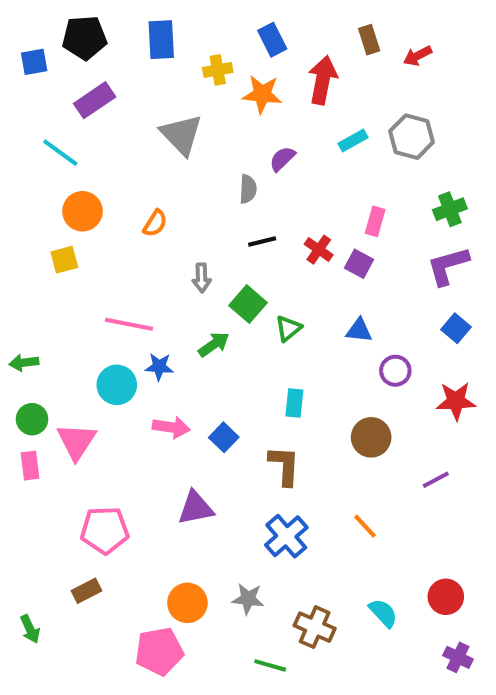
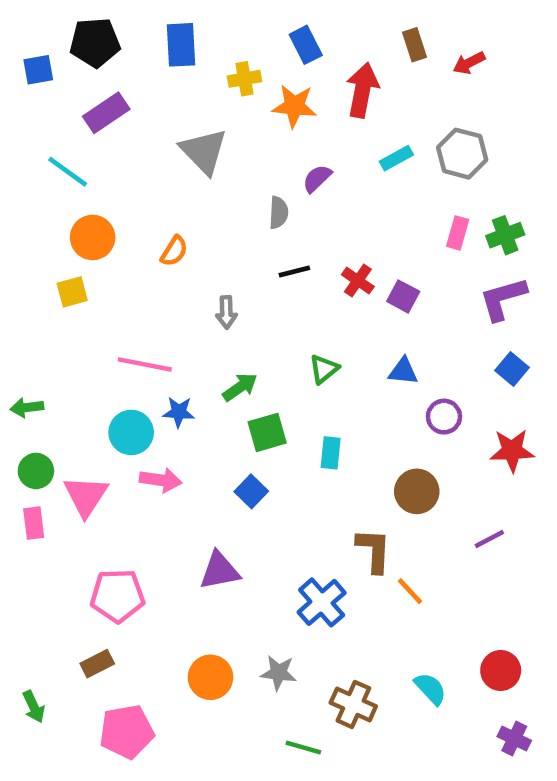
pink rectangle: (375, 221) -> (458, 233), moved
green square: (248, 304) -> (267, 432), moved, turned 33
pink arrow: (171, 427) -> (161, 480), moved
brown L-shape: (284, 466) -> (374, 550), moved
pink pentagon: (159, 651) -> (127, 732), moved

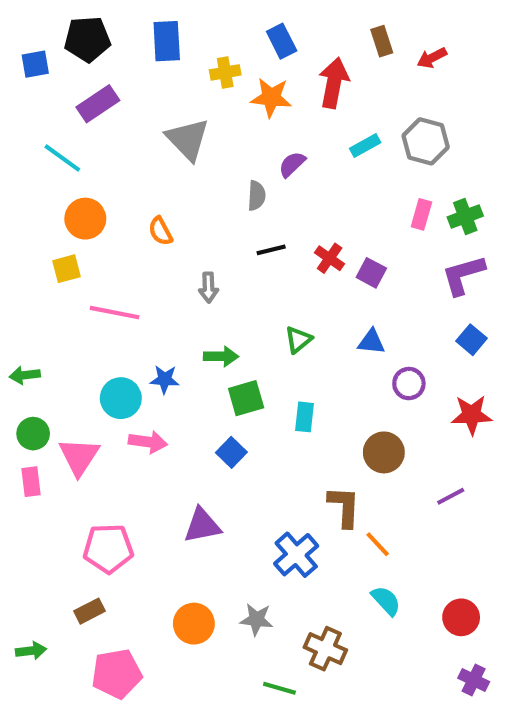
orange semicircle: (174, 251) -> (160, 231), turned 120
pink line: (145, 364) -> (115, 313), moved
green arrow: (240, 387) -> (221, 356), turned 36
cyan semicircle: (430, 689) -> (386, 601), moved
green arrow: (34, 707) -> (31, 651), turned -72

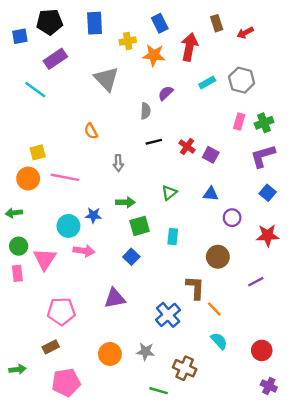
orange circle: (85, 219) -> (28, 179), moved

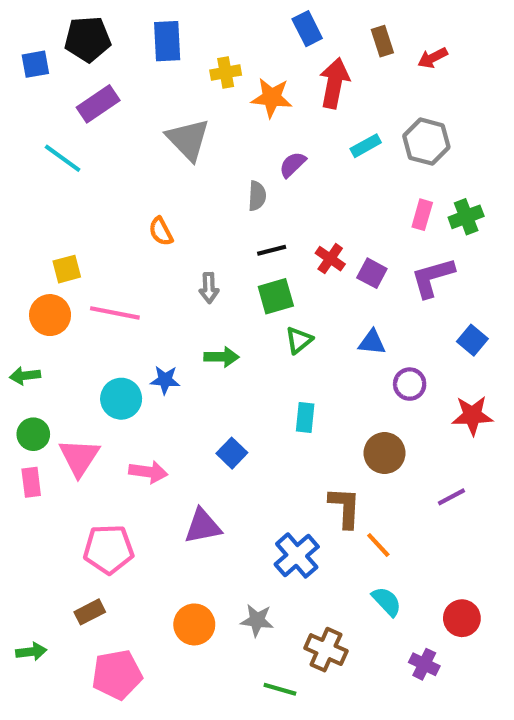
blue rectangle: (160, 23) -> (307, 29), moved
purple L-shape: (263, 156) -> (433, 277), moved
green square: (140, 226) -> (276, 296), moved
pink arrow: (84, 251) -> (148, 472), moved
purple cross: (269, 386) -> (424, 664), moved

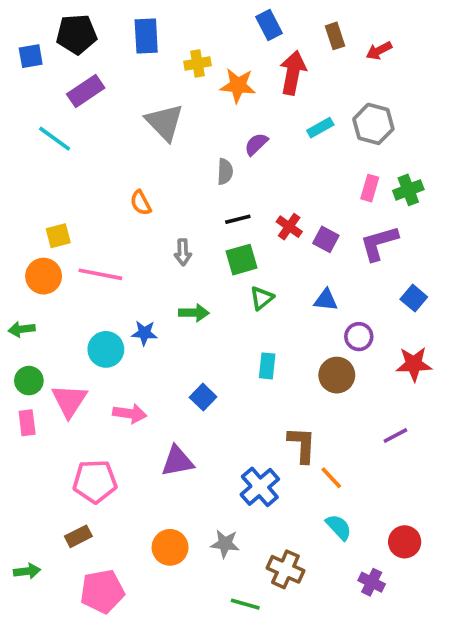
brown circle: (385, 453) -> (337, 375), moved

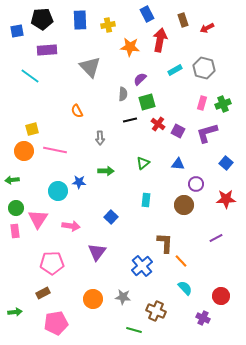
yellow cross: (198, 63) -> (108, 25), moved
purple rectangle: (86, 91) -> (47, 50), turned 30
green square: (241, 260) -> (147, 102), moved
purple triangle: (177, 461) -> (97, 252), turned -42

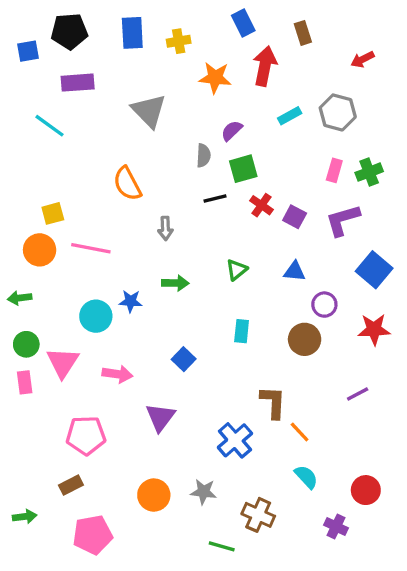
red arrow: (207, 28) -> (363, 59), moved
orange semicircle: (77, 111) -> (127, 184), size x1.5
blue square: (226, 163) -> (374, 270), size x1.5

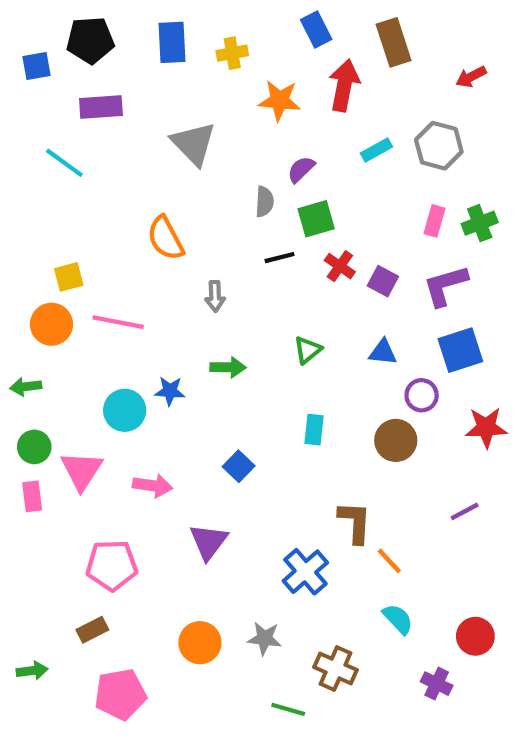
brown rectangle: (303, 33) -> (394, 42), size x1.5
blue square: (374, 270) -> (460, 350), moved, turned 32

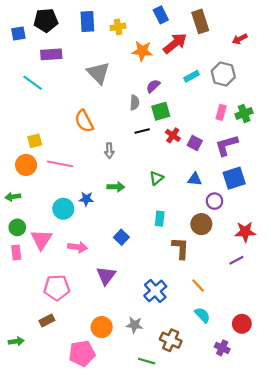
red arrow: (344, 85) -> (175, 43), turned 40
red star: (486, 428) -> (245, 232), moved
brown L-shape: (355, 522) -> (181, 248), moved
pink pentagon: (120, 694) -> (82, 353), moved

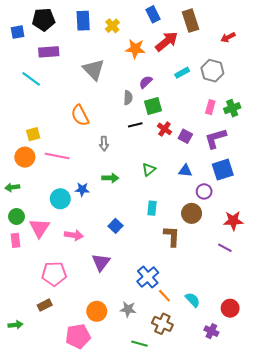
yellow cross: (118, 27) -> (112, 26), turned -32
purple line: (236, 260) -> (225, 248), turned 56
orange line: (198, 285) -> (164, 296), moved

